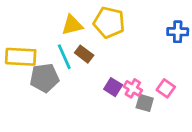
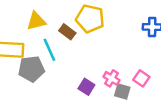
yellow triangle: (72, 25) -> (36, 21), moved
brown rectangle: (84, 54) -> (67, 32), moved
purple square: (113, 87) -> (86, 87), moved

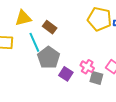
yellow pentagon: (90, 19) -> (99, 19), moved
gray pentagon: (31, 69) -> (49, 58), moved, turned -30

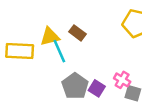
yellow triangle: (23, 18) -> (50, 37), moved
gray pentagon: (49, 58) -> (75, 86), moved

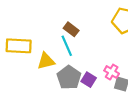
yellow triangle: (50, 37) -> (46, 61), moved
cyan line: (59, 51) -> (67, 46), moved

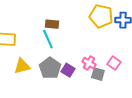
brown rectangle: (71, 29) -> (52, 24), turned -32
yellow triangle: (46, 61) -> (22, 66), moved

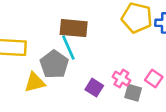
brown rectangle: (52, 24) -> (74, 28), size x1.5
gray pentagon: (50, 68) -> (54, 64), moved

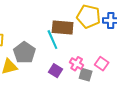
brown rectangle: (74, 28) -> (63, 28), moved
cyan line: (68, 47) -> (52, 40), moved

